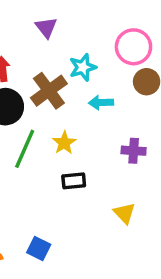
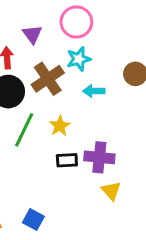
purple triangle: (46, 28) -> (32, 34), moved
pink circle: (133, 47) -> (76, 22), moved
purple cross: (134, 151) -> (99, 157), moved, size x1.4

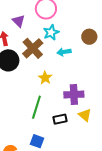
green line: (24, 130) -> (36, 107), moved
black rectangle: (67, 160) -> (60, 119), moved

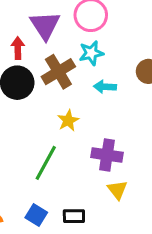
purple triangle: (19, 21) -> (45, 25), size x1.5
black rectangle: (60, 119) -> (74, 216), moved

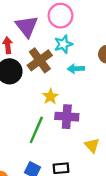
purple cross: (107, 155) -> (67, 117), moved

